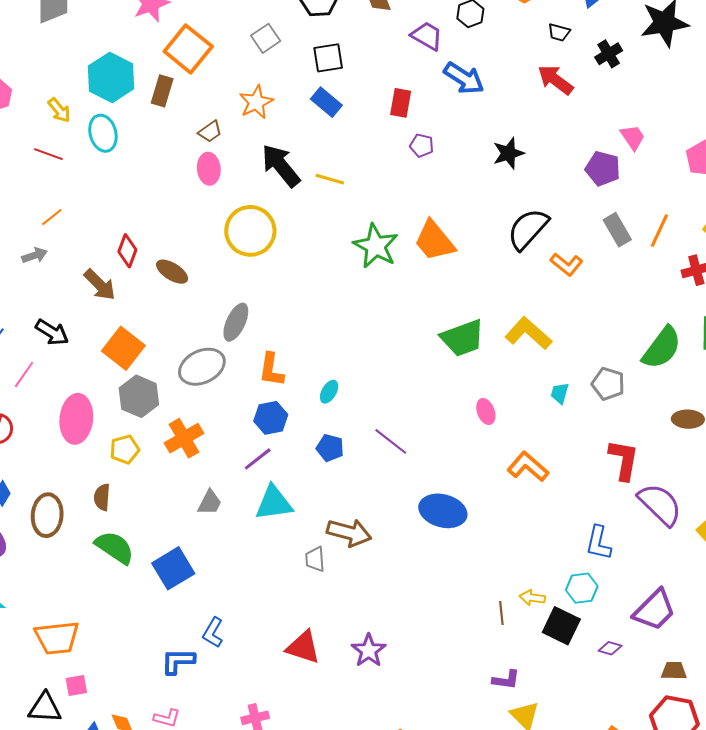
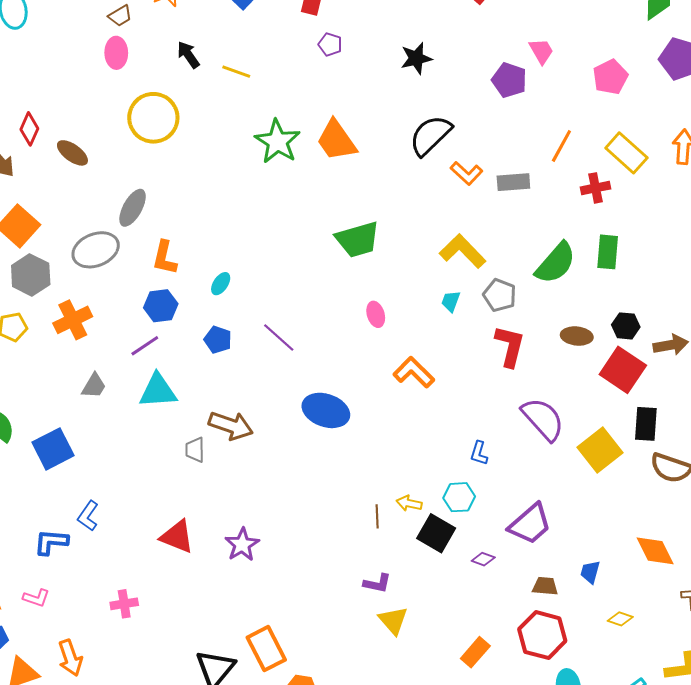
black arrow: (281, 166) -> (188, 55), size x0.6
gray rectangle: (617, 230) -> (513, 182), moved, turned -68
yellow L-shape: (528, 333) -> (463, 251), moved
red L-shape: (624, 460) -> (510, 346), moved
blue L-shape: (599, 543) -> (479, 453), size x0.7

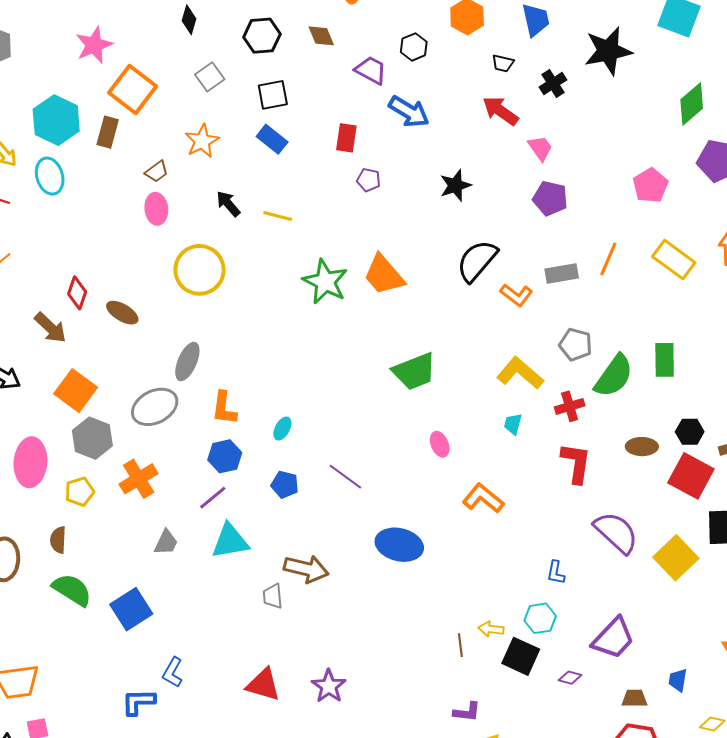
pink trapezoid: (541, 51) -> (540, 148), moved
gray rectangle: (513, 182) -> (562, 274), moved
red cross: (595, 188) -> (570, 406), moved
gray pentagon: (500, 295) -> (576, 345), moved

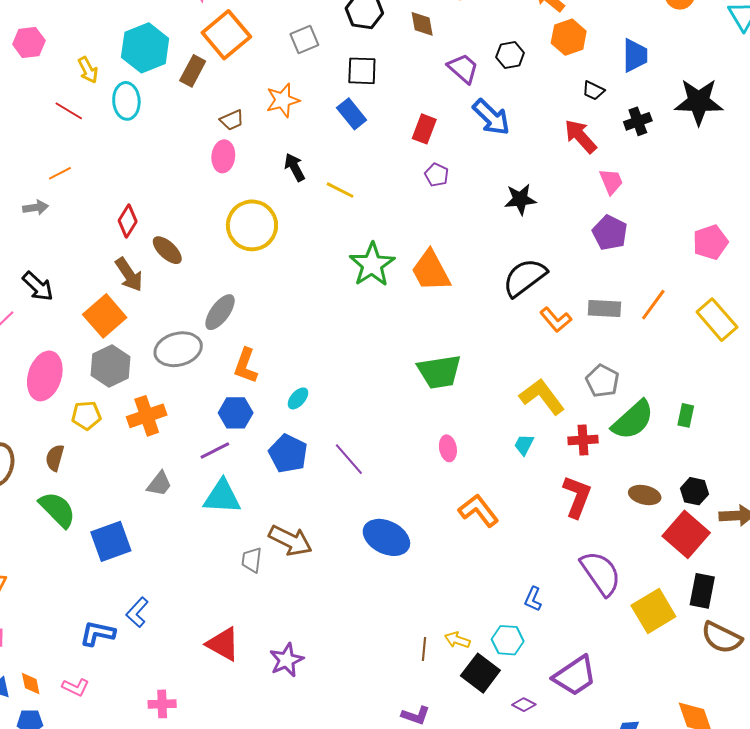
brown arrow: (50, 328) -> (129, 275), moved
green rectangle: (665, 360) -> (686, 415), size x0.7
blue pentagon: (285, 485) -> (288, 454), size x1.4

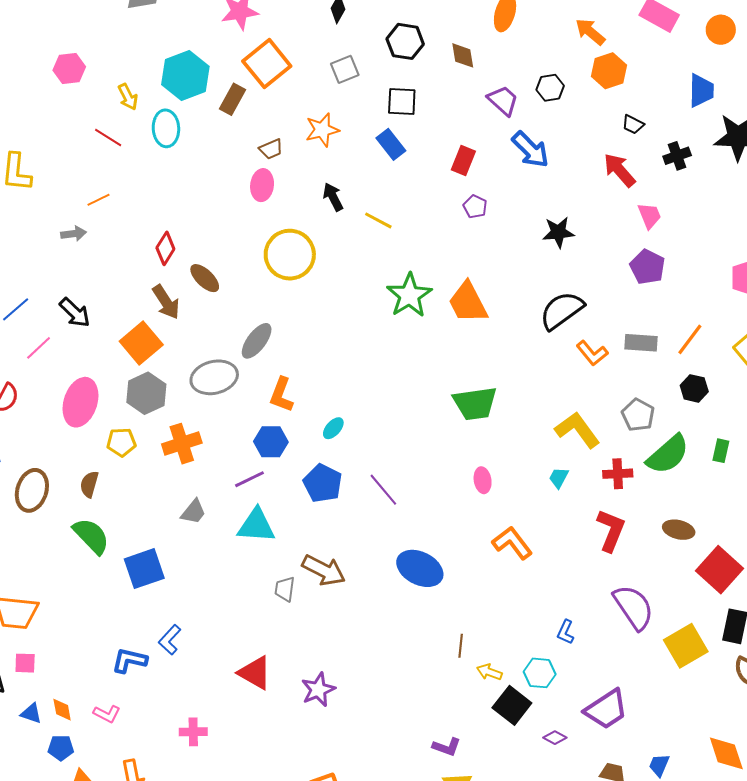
blue trapezoid: (635, 55) -> (701, 91), moved
black hexagon: (695, 491) -> (694, 388), moved
brown line: (424, 649) -> (461, 646), moved

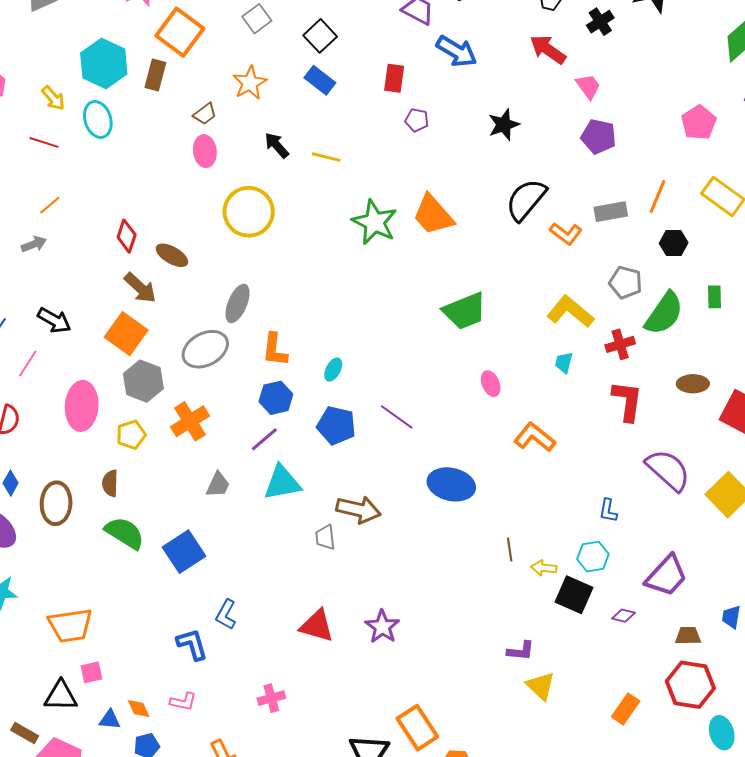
black square: (402, 102) -> (320, 36), turned -32
blue L-shape: (129, 660) -> (192, 644), turned 75

